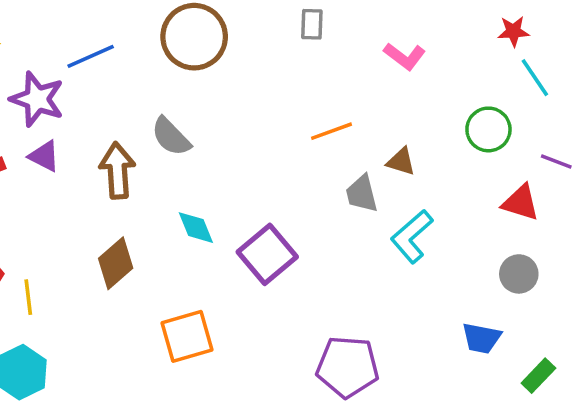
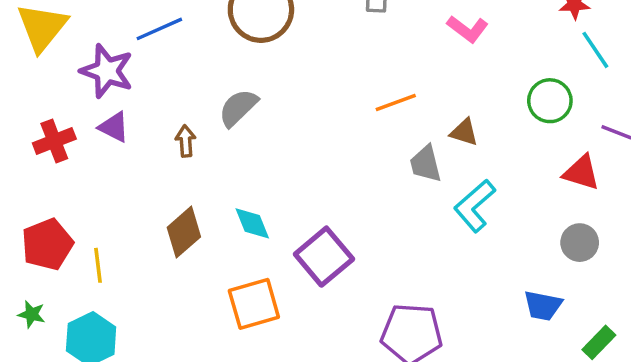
gray semicircle: (171, 137) -> (238, 108), turned 90
brown arrow: (117, 170) -> (186, 141), size x0.6
cyan diamond: (196, 228) -> (252, 223), moved
purple square: (267, 254) -> (324, 257), moved

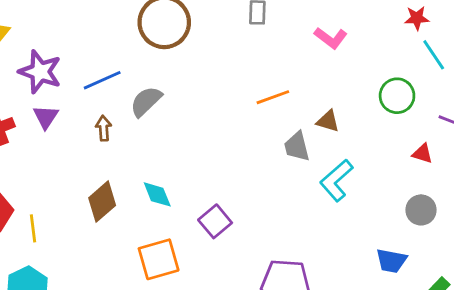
blue line: (159, 29) -> (102, 80), moved
purple triangle: (114, 127) -> (46, 117), turned 36
red triangle: (581, 173) -> (422, 154), size x0.7
purple square: (324, 257) -> (215, 221), size x0.7

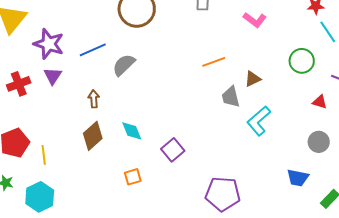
brown triangle: (328, 121) -> (253, 79), turned -42
brown arrow: (104, 128) -> (94, 99), moved
orange square: (159, 259) -> (133, 177), size x0.6

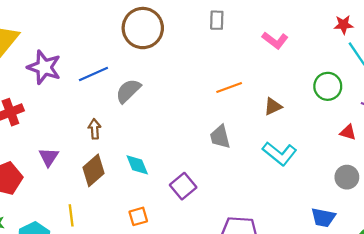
purple triangle: (53, 76) -> (49, 157), moved
gray trapezoid: (231, 97) -> (220, 137), moved
cyan L-shape: (259, 121) -> (280, 154), turned -100
yellow line: (44, 155) -> (71, 215), moved

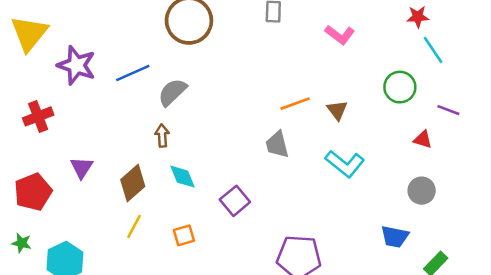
orange line: (229, 87) -> (295, 104), moved
brown triangle: (273, 107) -> (337, 110), turned -42
brown arrow: (95, 129) -> (162, 136), moved
yellow line: (71, 215) -> (134, 226), moved, turned 35

